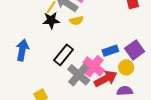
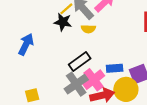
black rectangle: (64, 55) -> (80, 61), moved
yellow circle: (126, 67) -> (126, 89), size x1.5

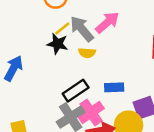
blue rectangle: (115, 68) -> (114, 87), moved

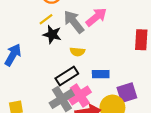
yellow line: (62, 28) -> (46, 19), moved
yellow semicircle: (87, 53) -> (77, 52), moved

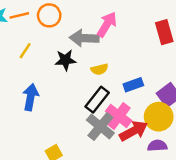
yellow line: (46, 19) -> (25, 51), moved
gray arrow: (74, 22) -> (84, 38), turned -30

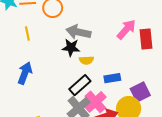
pink arrow: (107, 24) -> (126, 29), moved
yellow line: (25, 51) -> (27, 34), turned -56
black star: (65, 60) -> (71, 48), moved

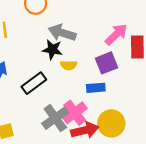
black rectangle: (80, 85) -> (34, 83), moved
purple square: (140, 92) -> (106, 63), moved

